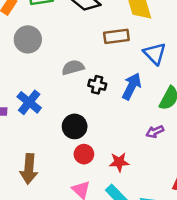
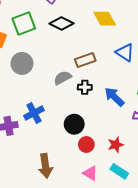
brown rectangle: (116, 36) -> (85, 60), moved
blue arrow: (132, 86) -> (114, 97), moved, turned -60
blue cross: (29, 102) -> (34, 113), turned 36

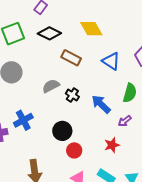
brown rectangle: (85, 60) -> (71, 58), moved, turned 48
black cross: (85, 87) -> (72, 95), turned 32
red star: (116, 145) -> (112, 145), moved

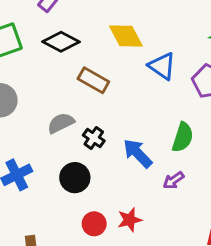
blue triangle: (111, 61) -> (162, 66), moved
black circle: (62, 131) -> (75, 178), moved
red star: (112, 145) -> (130, 220), moved

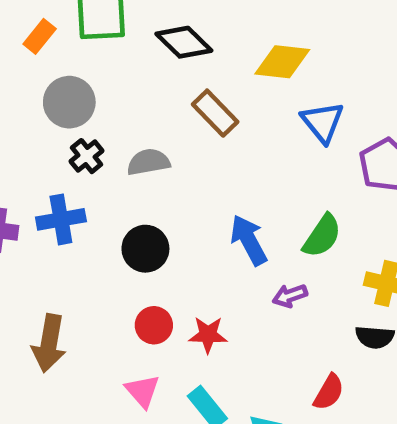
yellow diamond: (126, 36) -> (282, 62), turned -72
black cross: (94, 138) -> (87, 156), moved

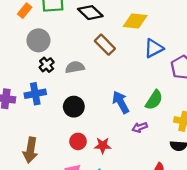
blue triangle: (323, 122) -> (154, 48), turned 42

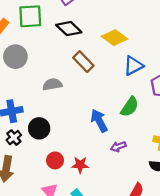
yellow diamond: (135, 21) -> (115, 38), turned 30
black cross: (47, 65) -> (14, 138), moved
green semicircle: (154, 100) -> (130, 107), moved
black circle: (74, 107) -> (39, 128), moved

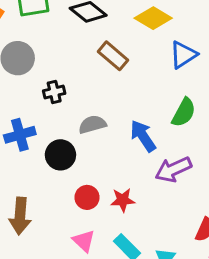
gray semicircle: (52, 84) -> (92, 124), moved
black cross: (14, 138) -> (54, 92), moved, turned 32
purple arrow: (118, 147) -> (173, 169), size x1.6

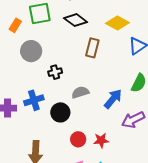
brown rectangle: (113, 56) -> (92, 48), turned 66
blue arrow: (143, 136) -> (113, 99), turned 75

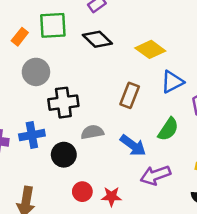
brown rectangle: (92, 48) -> (130, 95), moved
black cross: (55, 72) -> (63, 103), size x1.6
blue arrow: (113, 99) -> (133, 145), turned 80

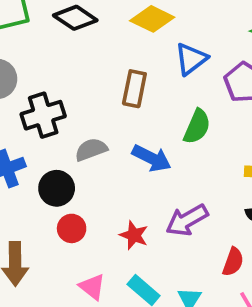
purple arrow: (155, 175) -> (187, 220), moved
red circle: (82, 192) -> (72, 228), moved
red star: (111, 196) -> (134, 235), turned 30

